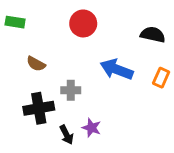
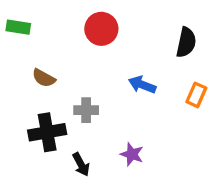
black semicircle: (153, 35) -> (186, 42), turned 90
blue arrow: (117, 69) -> (142, 85), size x0.7
purple star: (92, 128) -> (132, 154), moved

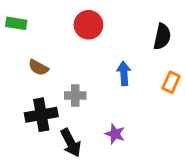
blue arrow: (142, 85) -> (124, 73), turned 65
black arrow: (81, 164) -> (71, 143), size x1.4

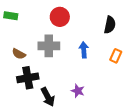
brown semicircle: (38, 68) -> (19, 54), moved
gray cross: (75, 96) -> (49, 46), moved, size x1.5

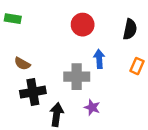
red circle: (60, 17) -> (83, 25), moved
gray cross: (49, 46) -> (77, 77), moved
black arrow: (48, 97) -> (57, 115), turned -144

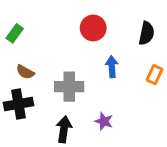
green rectangle: (13, 19) -> (15, 33), moved, turned -63
gray cross: (77, 77) -> (69, 87), moved
black cross: (33, 92) -> (19, 104), moved

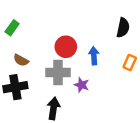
red circle: (93, 28) -> (66, 47), moved
purple star: (104, 121) -> (82, 85), moved

